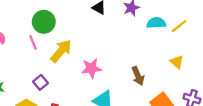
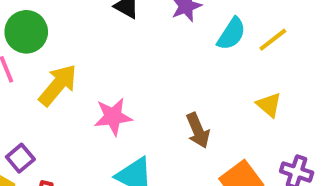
cyan semicircle: (156, 23) -> (231, 34), turned 126
purple square: (41, 82) -> (20, 158), moved

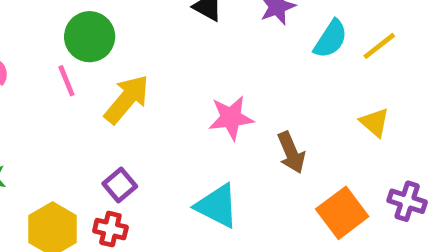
pink star: (113, 117) -> (231, 118), moved
purple square: (20, 158) -> (120, 185), moved

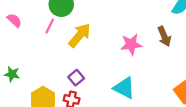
pink line: (66, 81) -> (50, 26), turned 49
brown arrow: (291, 153) -> (164, 36), moved

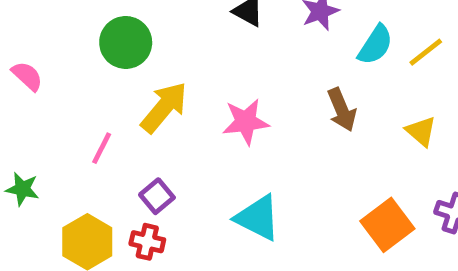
pink line: (50, 26) -> (102, 148), moved
pink star: (131, 44) -> (246, 122), moved

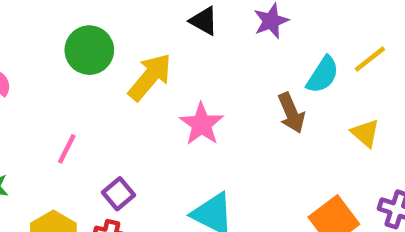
cyan semicircle: (375, 45) -> (323, 75), moved
yellow arrow: (164, 107) -> (150, 77), moved
pink star: (246, 122) -> (202, 124), turned -30

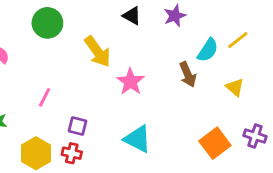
green circle: (89, 50) -> (47, 23), moved
yellow arrow: (150, 77) -> (98, 52), turned 104
purple square: (118, 194) -> (77, 126), turned -36

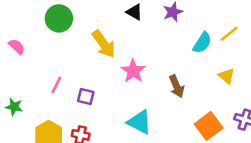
brown arrow: (188, 74) -> (177, 86), moved
purple square: (77, 126) -> (86, 97), moved

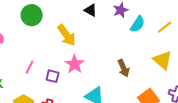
cyan semicircle: (202, 43) -> (138, 24), moved
pink star: (133, 71) -> (75, 64), moved
yellow triangle: (227, 76) -> (163, 60), size x1.5

